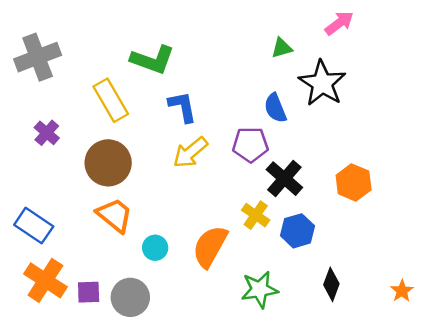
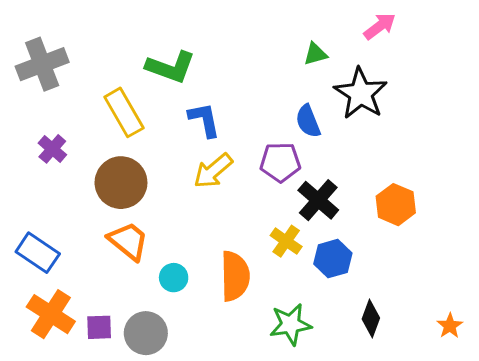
orange semicircle: (210, 246) -> (235, 276), turned 150

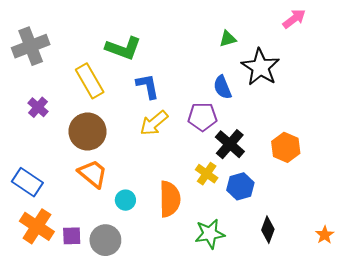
pink arrow: (380, 26) -> (294, 19), moved

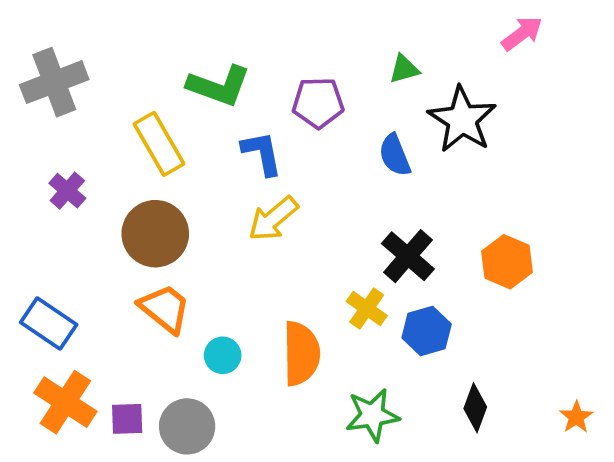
purple pentagon: (202, 117) -> (318, 103), moved

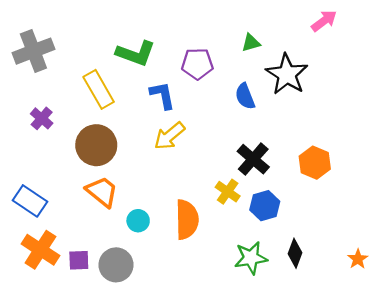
green star: (372, 415) -> (251, 258), moved

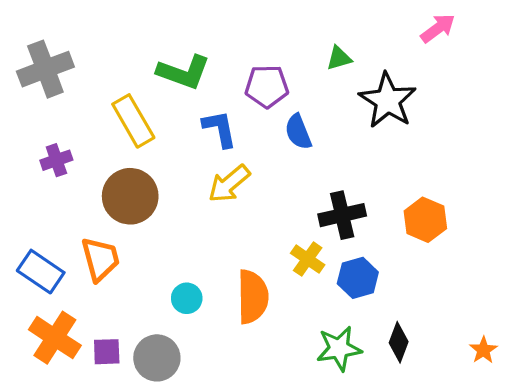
blue semicircle: (245, 96) -> (298, 132), moved
purple cross: (42, 118) -> (56, 160), turned 30
black cross: (253, 159) -> (342, 215), turned 36
orange trapezoid: (102, 192) -> (100, 259), moved, turned 36

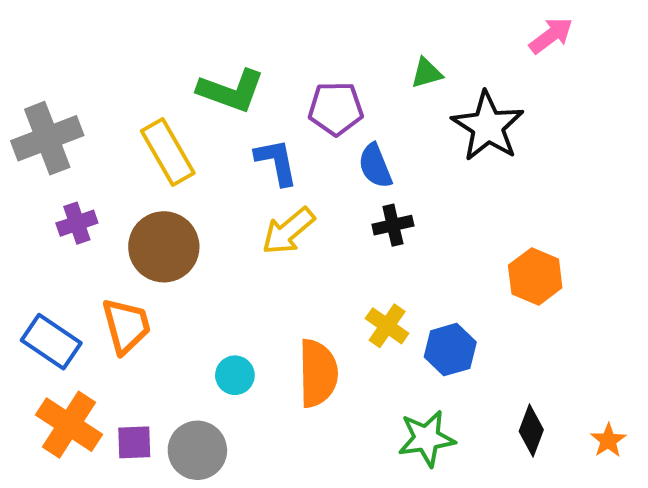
gray cross: (45, 69) -> (47, 138), moved
purple cross: (56, 160) -> (77, 223), moved
black cross: (342, 215) -> (393, 225), moved, size x0.7
black diamond: (399, 342) -> (531, 431), moved

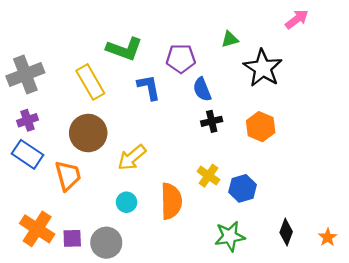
purple cross: (77, 223) -> (27, 120), moved
yellow arrow: (288, 231) -> (132, 158), moved
orange hexagon: (535, 276) -> (261, 127), moved
blue rectangle: (51, 342) -> (27, 154), moved

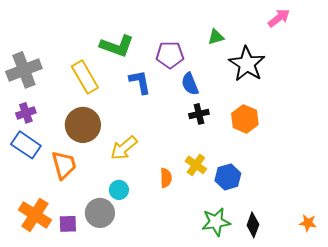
orange semicircle: (171, 201) -> (166, 178), moved, size x0.6
black diamond: (286, 232) -> (253, 225), moved
orange star: (328, 237) -> (308, 223), turned -30
gray circle: (106, 243) -> (100, 213), moved

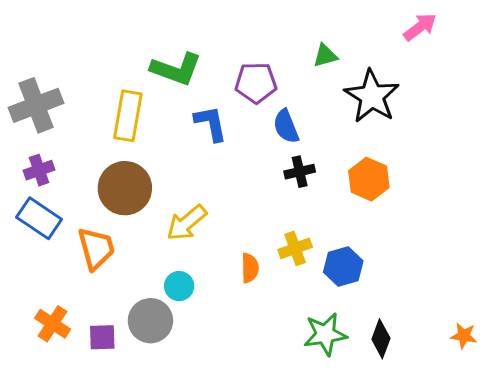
yellow rectangle: (85, 77) -> (128, 116), turned 40
yellow cross: (196, 165) -> (295, 248), turned 35
orange cross: (35, 215) -> (53, 324), size x0.7

